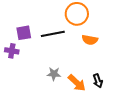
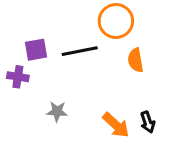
orange semicircle: (90, 40) -> (136, 60), turned 70
gray star: (54, 74) -> (57, 111), moved

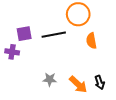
gray star: (57, 111) -> (50, 79), moved

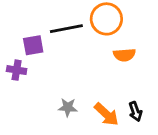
black line: (54, 35) -> (66, 29), moved
orange semicircle: (91, 41) -> (124, 55), turned -84

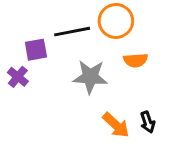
purple cross: (17, 70) -> (18, 77), turned 30
gray star: (68, 107) -> (90, 77), moved, size x1.6

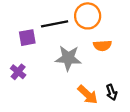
purple cross: (18, 77) -> (18, 72), moved

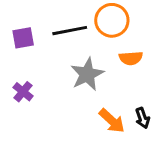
purple square: (27, 38) -> (23, 38), moved
gray star: (68, 58) -> (87, 74), turned -30

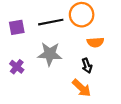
gray star: (87, 74) -> (50, 54), moved, turned 30
black arrow: (142, 118) -> (87, 66), moved

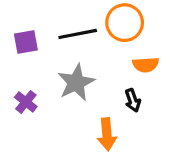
gray star: (50, 54) -> (76, 83), turned -30
orange arrow: (82, 88) -> (107, 134), moved, turned 42

